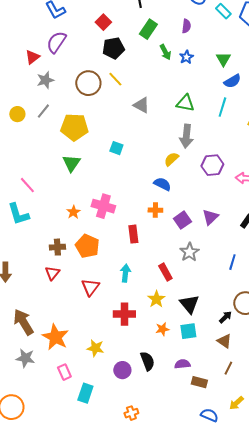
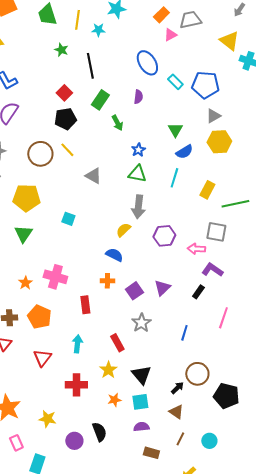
red square: (103, 22) -> (64, 93), moved
blue star: (186, 57) -> (138, 150), moved
purple semicircle: (182, 364) -> (141, 427), moved

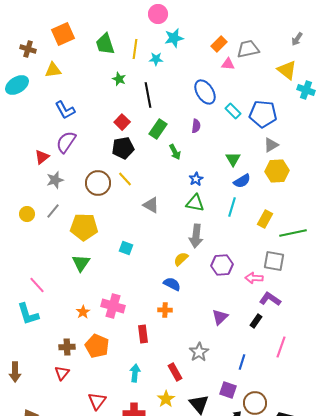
pink triangle: (170, 35) -> (228, 64), turned 32
purple square: (134, 291) -> (228, 390), moved, turned -36
red triangle: (42, 358) -> (97, 401), moved

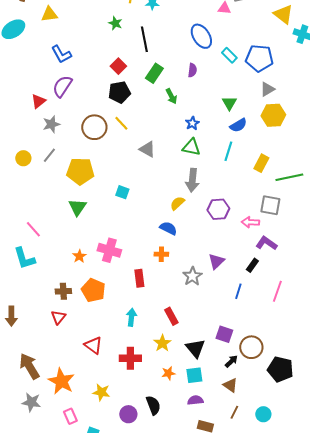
gray star: (199, 352) -> (192, 276), moved
blue line: (242, 362) -> (238, 291), moved
red triangle: (97, 401) -> (93, 345), turned -30

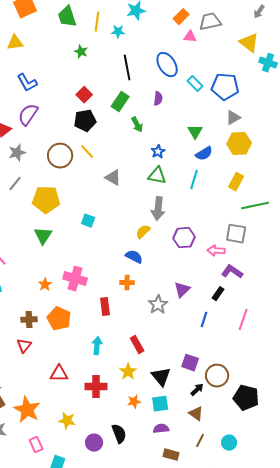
black line: (144, 39) -> (127, 68), moved
yellow rectangle: (261, 163) -> (236, 182), moved
red triangle: (93, 345) -> (59, 374), turned -36

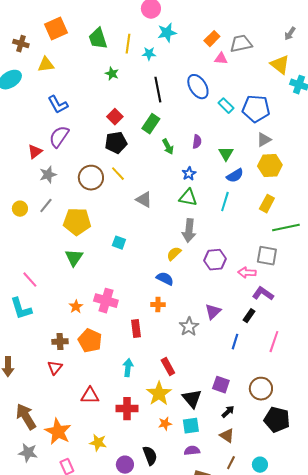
purple semicircle: (158, 99) -> (197, 142), moved
yellow star: (128, 372) -> (159, 394), size x1.4
brown circle: (217, 376) -> (261, 389), moved

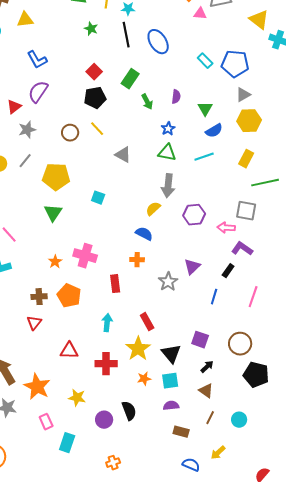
blue ellipse: (198, 87) -> (158, 42), moved
black line: (158, 90) -> (126, 35), moved
brown circle: (91, 178) -> (70, 133), size x0.7
cyan line: (225, 202) -> (204, 157), turned 54

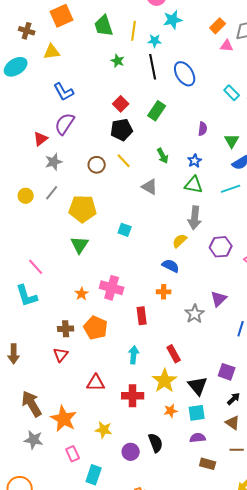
green arrow: (147, 102) -> (163, 156), moved
brown line: (210, 418) -> (237, 450), turned 64

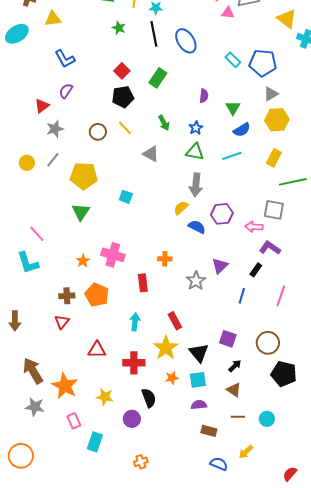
purple semicircle: (65, 124) -> (66, 91), size x0.7
blue semicircle: (171, 266) -> (197, 227), moved
black semicircle: (156, 443) -> (149, 398), moved

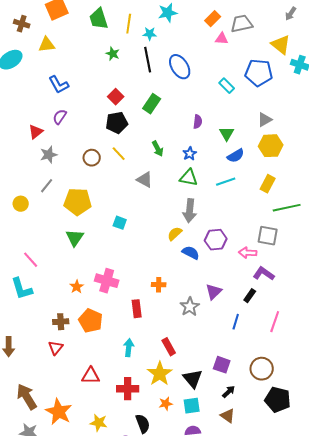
blue pentagon: (263, 63) -> (259, 73), moved
yellow circle: (27, 163) -> (21, 204), moved

